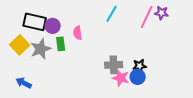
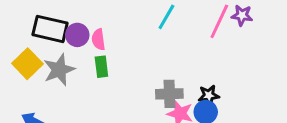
pink semicircle: (78, 33) -> (98, 39), moved
green rectangle: (61, 44) -> (101, 67), moved

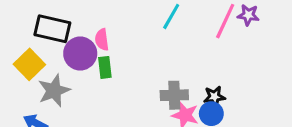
purple circle: (77, 35) -> (80, 54), moved, size x1.4
gray star: (59, 70) -> (54, 91), moved

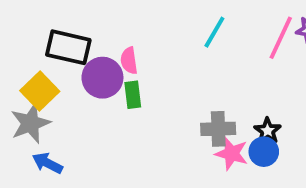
gray star: (54, 91) -> (30, 123), moved
black star: (214, 97) -> (268, 131), turned -30

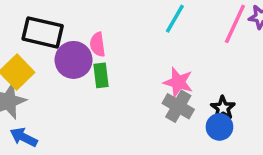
gray cross: (218, 129) -> (178, 106), turned 32
pink star: (232, 154) -> (178, 82), moved

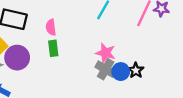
purple circle: (74, 60) -> (17, 58), moved
blue circle: (219, 127) -> (121, 72), moved

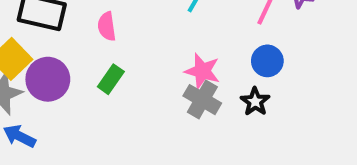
green rectangle: (53, 48) -> (111, 79), moved, turned 42
blue circle: (121, 72) -> (267, 61), moved

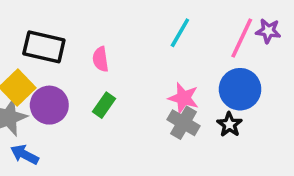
blue circle: (267, 61) -> (240, 89), size x1.5

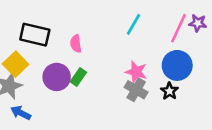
purple circle: (49, 105) -> (57, 77), moved

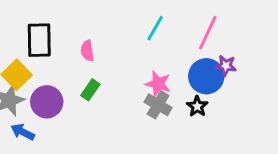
purple star: (198, 23) -> (226, 66), moved
black rectangle: (35, 35) -> (39, 40), turned 76
purple circle: (57, 77) -> (47, 102), moved

